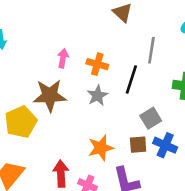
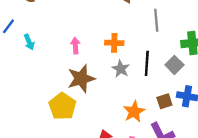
pink arrow: (63, 58) -> (75, 46), moved
black line: (131, 80) -> (147, 63), moved
gray square: (151, 118) -> (174, 65), moved

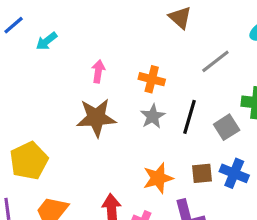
gray line: (156, 20) -> (215, 61), turned 45
cyan arrow: (29, 42) -> (47, 41), moved, turned 63
yellow pentagon: (62, 106) -> (29, 161), moved

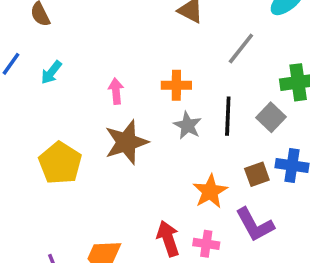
yellow pentagon: (29, 161) -> (60, 163), moved

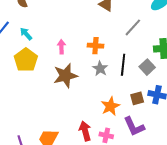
cyan arrow: (51, 72) -> (26, 34), turned 96
yellow pentagon: (60, 163) -> (26, 60), moved

